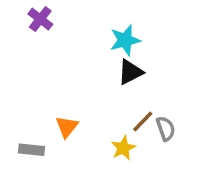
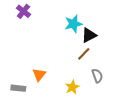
black triangle: (130, 72) -> (89, 35), moved
brown line: (143, 121) -> (84, 54), moved

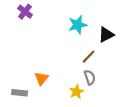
black triangle: (89, 35) -> (106, 35), moved
gray semicircle: (97, 76) -> (90, 77), moved

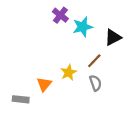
purple cross: (25, 12) -> (60, 15), moved
yellow star: (77, 92) -> (69, 72), moved

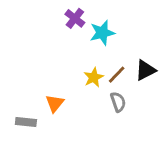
black triangle: (113, 37) -> (145, 70), moved
yellow star: (69, 72) -> (94, 77), moved

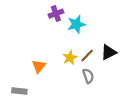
purple cross: (75, 18) -> (56, 14), turned 32
orange triangle: (55, 103) -> (39, 66), moved

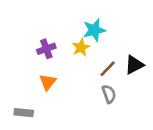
purple cross: (56, 14) -> (46, 49), moved
yellow star: (70, 58) -> (81, 47), moved

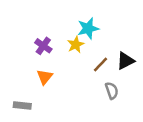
purple cross: (46, 49) -> (43, 46), turned -35
gray semicircle: (109, 94) -> (112, 91), moved

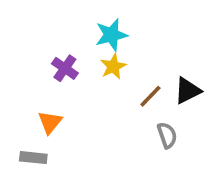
cyan star: (88, 28) -> (111, 35), moved
orange triangle: (45, 77) -> (50, 122), moved

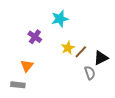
yellow star: (113, 66) -> (68, 48), moved
black triangle: (188, 91) -> (101, 58), moved

